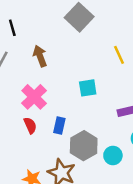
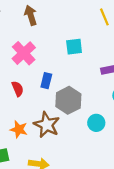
red semicircle: (30, 125) -> (18, 89), moved
cyan circle: (113, 155) -> (96, 123), moved

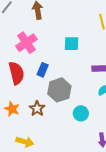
red semicircle: (18, 89) -> (16, 73), size x1.6
brown star: (47, 125) -> (37, 109), size x0.7

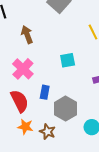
orange star: (12, 109) -> (25, 127), moved

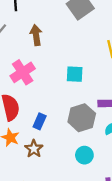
blue rectangle: (45, 92) -> (40, 121), moved
gray hexagon: (66, 109) -> (82, 118), moved

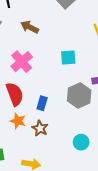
brown arrow: (36, 35) -> (30, 27), turned -48
cyan circle: (84, 155) -> (81, 142), moved

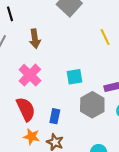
brown arrow: (30, 27) -> (35, 39), turned -120
cyan square: (68, 58) -> (75, 77), moved

